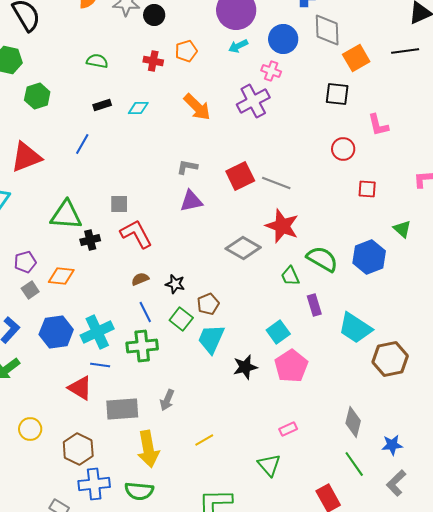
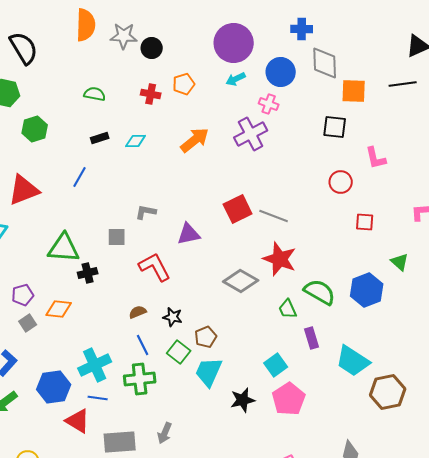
orange square: (356, 58) -> (354, 91), turned 32
orange arrow: (197, 107) -> (195, 140), turned -84
gray L-shape: (187, 167) -> (146, 212), moved
red L-shape: (136, 234) -> (155, 267), moved
blue hexagon: (56, 332) -> (54, 387), moved

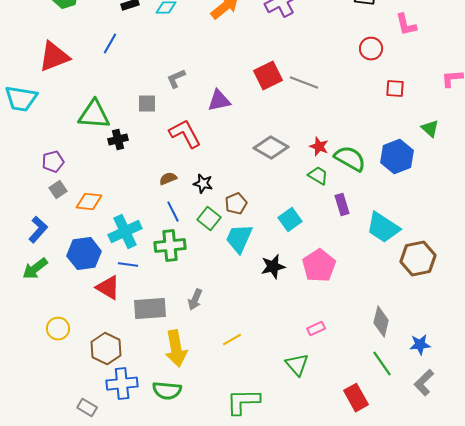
gray L-shape: (146, 212) -> (176, 79), turned -35
red star: (280, 259) -> (319, 147), moved, size x0.6
orange diamond: (59, 309) -> (89, 202), moved
green trapezoid: (288, 309) -> (318, 176), turned 145
cyan square: (276, 365) -> (290, 220), moved

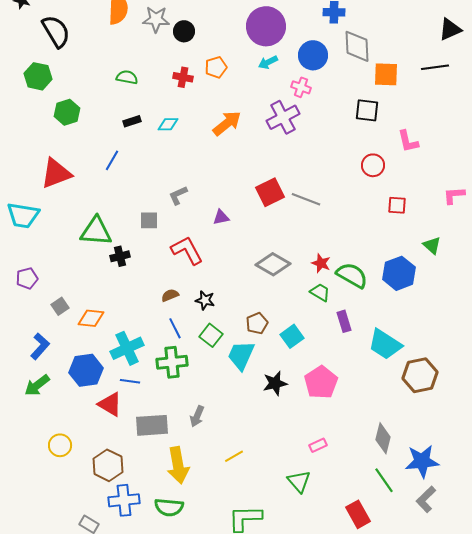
purple triangle: (219, 101) -> (221, 217), size x0.7
purple pentagon: (53, 162) -> (27, 278), moved
brown pentagon: (236, 204) -> (257, 323), moved
blue star: (420, 345) -> (422, 461), size x1.6

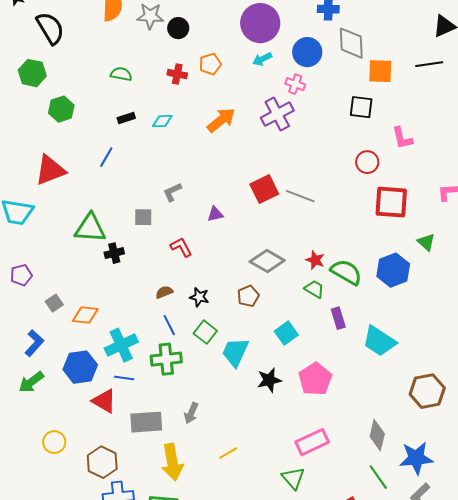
red square: (397, 205) -> (391, 202), size x1.8
red L-shape: (187, 250) -> (181, 247), size x0.7
brown pentagon: (257, 323) -> (248, 296), moved
brown hexagon: (420, 375) -> (427, 391), moved
pink rectangle: (318, 445) -> (312, 442), size x1.8

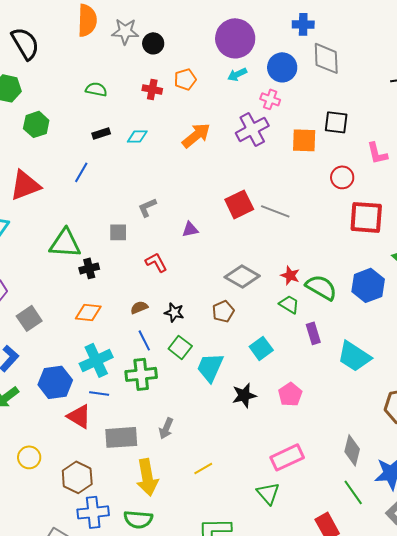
orange square: (380, 71) -> (304, 140), moved
gray square: (54, 303) -> (29, 318), size x1.4
orange diamond: (85, 315) -> (88, 312), moved
pink pentagon: (315, 379) -> (290, 394), size x0.7

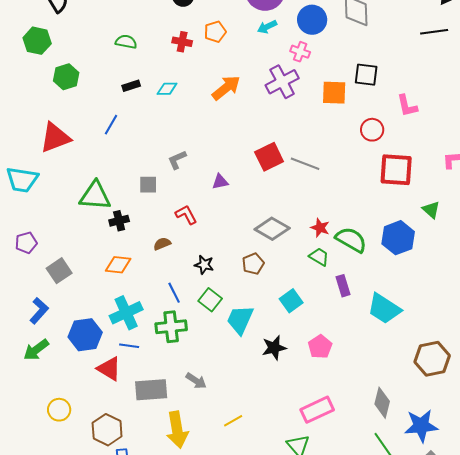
brown semicircle: (139, 307) -> (162, 244), moved
gray arrow: (166, 428) -> (196, 381), turned -80

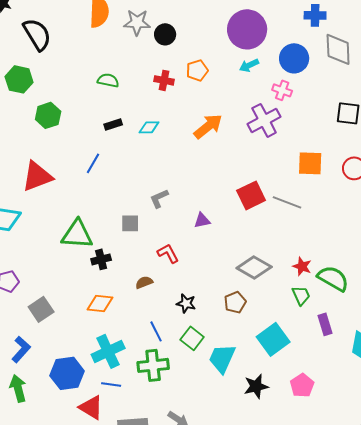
orange square: (334, 93) -> (310, 163), moved
green trapezoid: (319, 257) -> (301, 295), turned 35
cyan square: (291, 301) -> (273, 339), size x1.4
green arrow: (36, 350) -> (18, 388), turned 112

